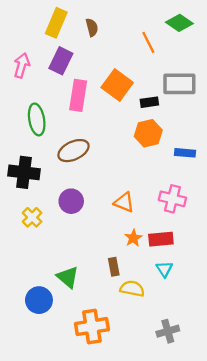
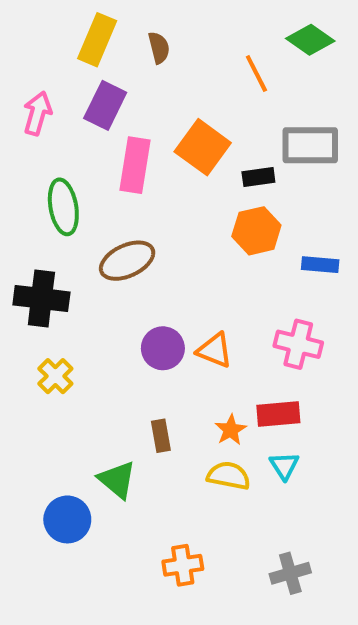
purple circle: (71, 201) -> (163, 348), moved
orange star: (133, 238) -> (231, 430), moved
brown rectangle: (114, 267) -> (161, 436), moved
yellow semicircle: (132, 289) -> (229, 476), moved
orange cross: (92, 327) -> (183, 565), moved, size x0.7

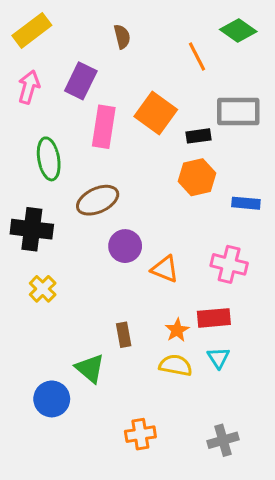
yellow rectangle: (97, 40) -> (32, 30), moved, turned 30
purple circle: (163, 348) -> (125, 246), moved

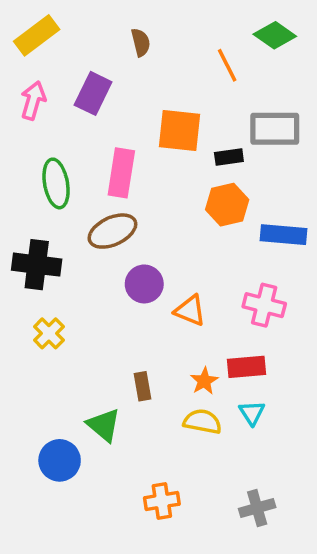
orange square: (156, 113) -> (180, 131), turned -30
pink rectangle: (104, 127) -> (121, 173), moved
blue rectangle: (246, 203) -> (284, 235), size x1.4

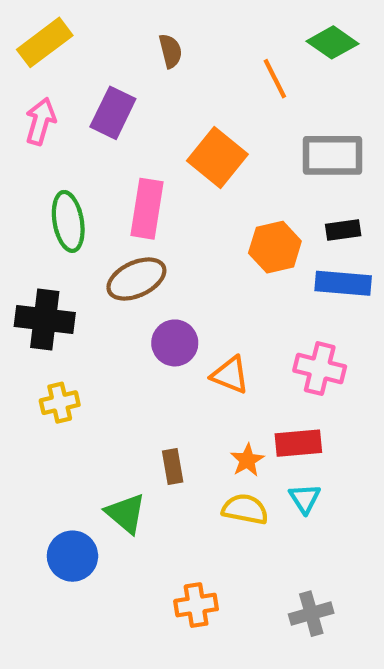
orange square: (180, 131) -> (217, 158), turned 33
black rectangle: (229, 157) -> (343, 230), moved
yellow cross: (49, 333) -> (60, 403), turned 32

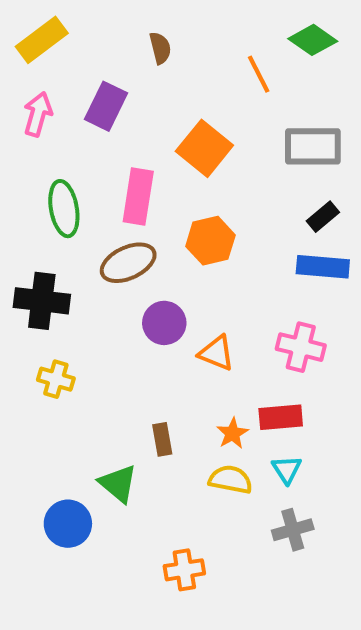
black rectangle: (343, 230) -> (323, 217), turned -32
orange hexagon: (275, 247) -> (210, 241), moved
yellow cross: (60, 403) -> (56, 379), turned 30
gray cross: (311, 614) -> (293, 530), moved

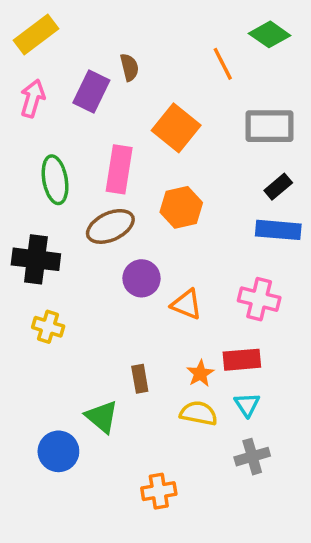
brown semicircle: (160, 48) -> (129, 67), moved

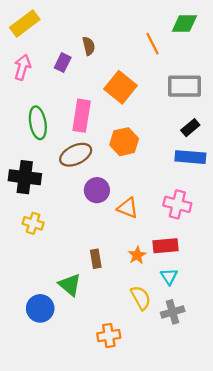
green diamond: (270, 34) -> (184, 24), turned -36
purple rectangle: (91, 92) -> (63, 63), size x0.7
yellow semicircle: (199, 413) -> (141, 298), moved, turned 50

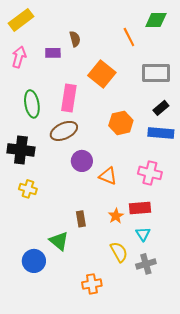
purple rectangle: (63, 63) -> (53, 53), turned 63
orange hexagon: (124, 142) -> (121, 123), moved

